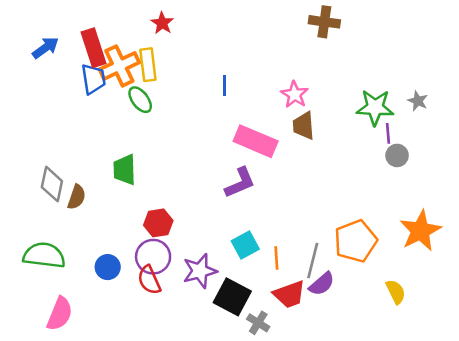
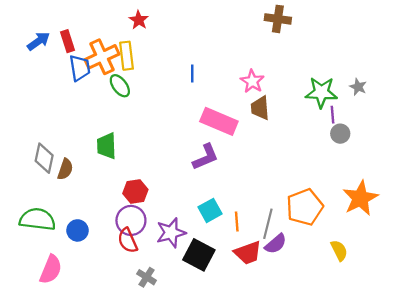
red rectangle: (93, 48) -> (67, 41), moved, size x0.7
blue circle: (108, 267) -> (78, 230), moved
gray cross: (258, 323) -> (147, 277), moved

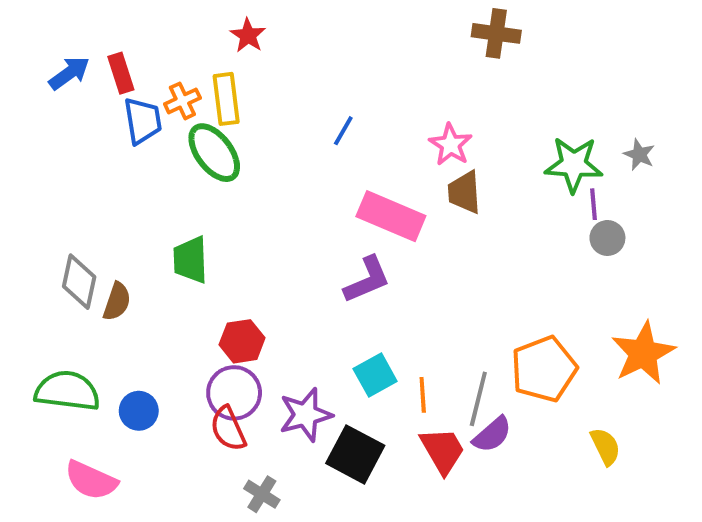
orange cross: (102, 57) -> (182, 101), size x0.6
blue line: (192, 73) -> (343, 131), turned 30
green ellipse: (120, 86) -> (214, 153), size x1.4
red trapezoid: (248, 253) -> (443, 450), turned -100
pink semicircle: (51, 269) -> (91, 480), turned 92

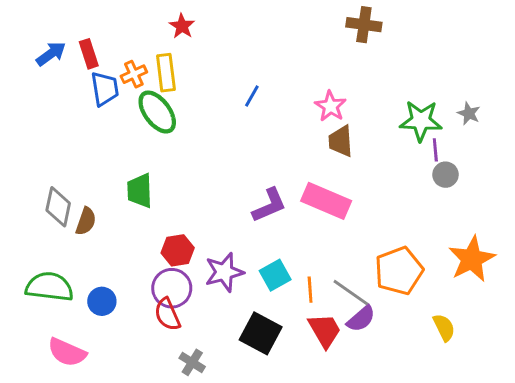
pink rectangle: (391, 216) -> (326, 201), moved
gray line: (478, 399) -> (351, 293), turned -69
purple star: (306, 415) -> (224, 272), moved

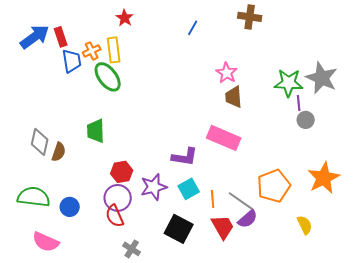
blue arrow: (51, 54) -> (35, 37), size x1.4
blue line: (252, 96) -> (193, 28), moved
gray star: (469, 113) -> (322, 78), size x2.0
purple L-shape: (269, 205) -> (185, 157), moved, turned 32

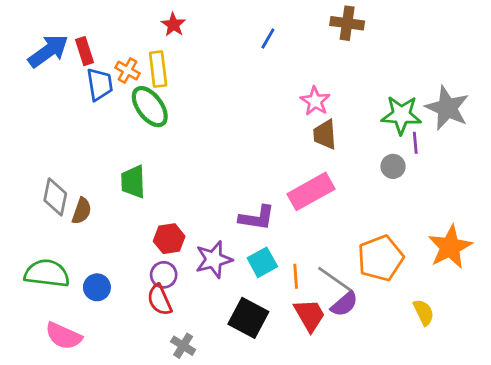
orange cross: (92, 51) -> (128, 70), turned -36
gray circle: (306, 120) -> (393, 166), moved
pink rectangle: (224, 138) -> (311, 191), turned -52
purple circle: (118, 198) -> (164, 275), size x0.7

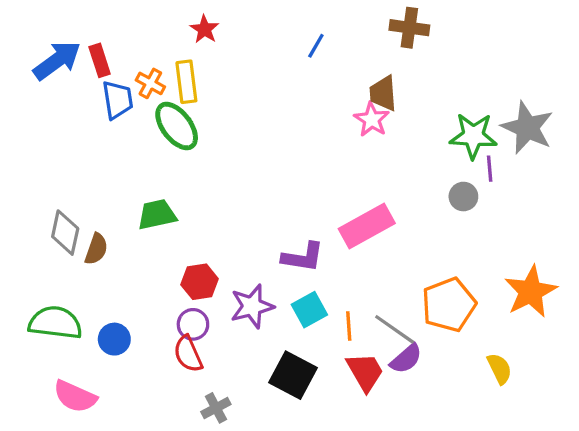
brown trapezoid: (325, 134) -> (383, 93), moved
green trapezoid: (133, 182) -> (157, 215), turned 80
gray cross: (183, 346) -> (216, 408), turned 30

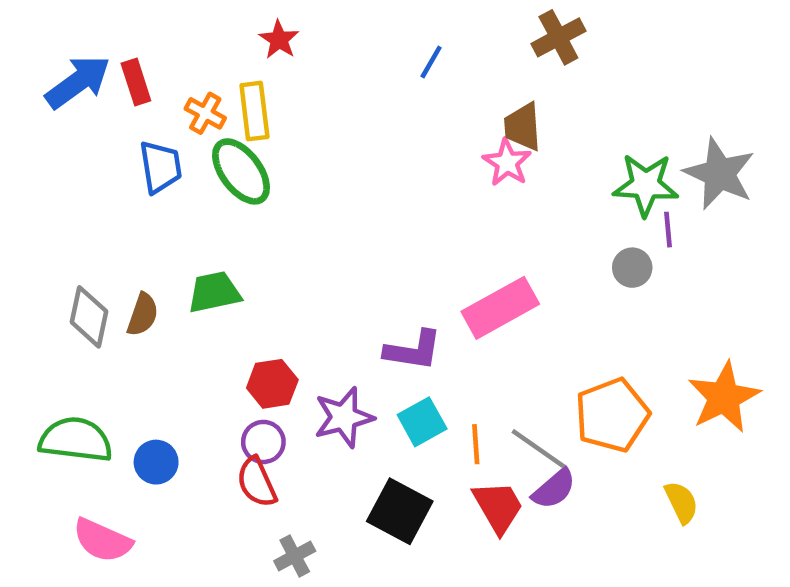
brown cross: (409, 28) -> (558, 37), turned -36
blue trapezoid: (118, 100) -> (161, 167), moved
brown semicircle: (96, 249) -> (143, 315), moved

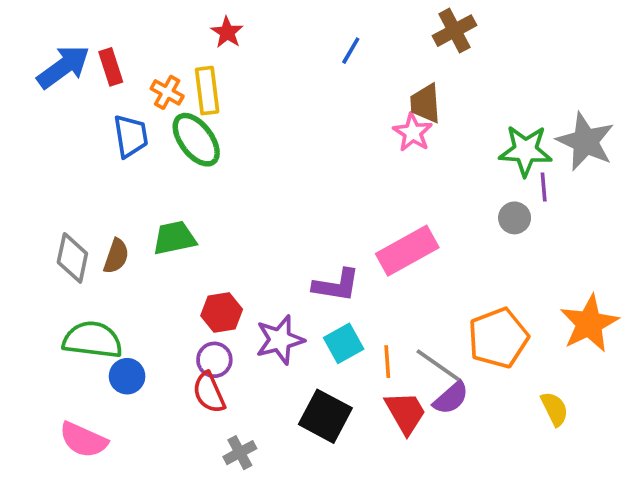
green semicircle: (76, 440) -> (92, 340), moved

